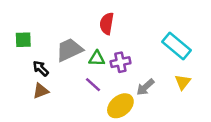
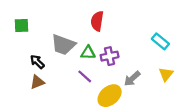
green square: (23, 40) -> (21, 26), moved
cyan rectangle: (176, 46) -> (160, 41), size x0.7
gray trapezoid: (69, 50) -> (63, 45), turned -135

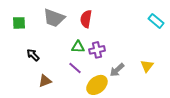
cyan rectangle: (160, 41) -> (156, 21), moved
gray trapezoid: (63, 45) -> (54, 18), moved
brown triangle: (37, 82) -> (45, 81), moved

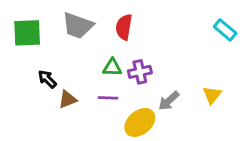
green square: (19, 23) -> (27, 33), size x1.5
purple line: (75, 68) -> (108, 98), turned -40
brown triangle: (45, 81) -> (68, 99), moved

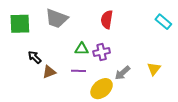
red semicircle: (124, 27) -> (107, 20), moved

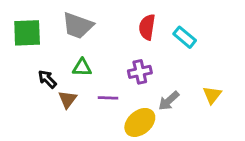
cyan rectangle: (163, 22) -> (185, 37), moved
green triangle: (82, 49) -> (82, 68), moved
brown triangle: (49, 72) -> (68, 99), turned -32

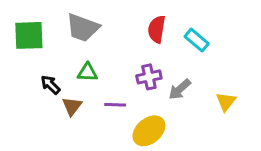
gray arrow: (169, 101) -> (180, 89), moved

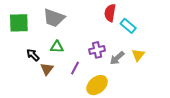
red semicircle: (157, 29) -> (110, 13), moved
yellow triangle: (226, 102) -> (138, 55), moved
purple line: (115, 105) -> (75, 68), turned -64

